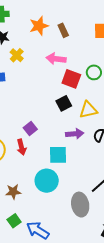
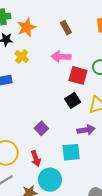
orange star: (39, 26) -> (26, 27), moved
red arrow: (21, 147) -> (36, 158), moved
cyan circle: (47, 181) -> (50, 180), moved

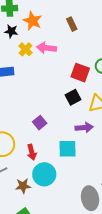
orange star: (26, 27) -> (33, 21), turned -30
pink arrow: (61, 57) -> (46, 48), moved

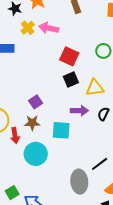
red square: (80, 73) -> (69, 56), moved
red arrow: (32, 152) -> (15, 136), moved
brown star: (23, 186) -> (32, 123), moved

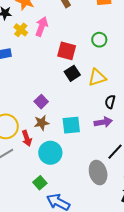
pink arrow: (49, 28) -> (42, 27), turned 108
purple arrow: (79, 111) -> (103, 122), moved
green square: (12, 193) -> (40, 183), moved

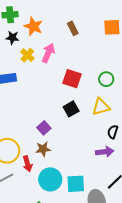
green circle: (99, 40) -> (106, 79), moved
black square: (72, 73) -> (71, 109), moved
cyan square: (71, 125) -> (76, 184), moved

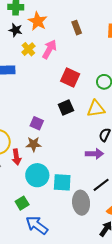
purple square: (44, 128) -> (37, 123), turned -32

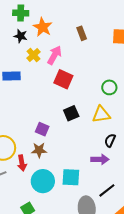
red square: (70, 78) -> (63, 79), moved
cyan square: (62, 182) -> (71, 177), moved

